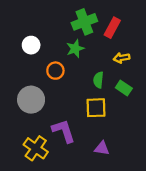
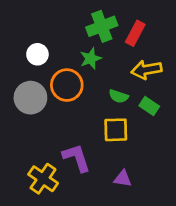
yellow arrow: (122, 58) -> (146, 70), size x1.5
orange circle: (55, 71) -> (67, 85), size x1.5
green semicircle: (98, 80) -> (119, 96), turned -77
gray circle: (31, 100) -> (30, 98), moved

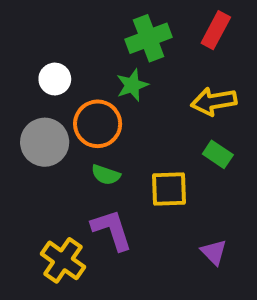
red rectangle: (135, 33) -> (216, 30), moved
green semicircle: (119, 96) -> (106, 175), moved
purple triangle: (123, 179) -> (214, 252), moved, turned 36

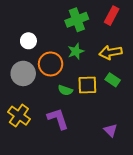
green star: (132, 85) -> (76, 51), moved
green semicircle: (106, 175) -> (65, 90), moved
yellow square: (169, 189) -> (87, 85), moved
yellow cross: (63, 260) -> (19, 116), moved

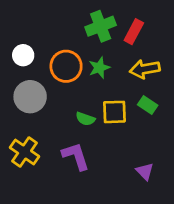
red rectangle: (112, 16) -> (134, 32), moved
white circle: (28, 41) -> (23, 55), moved
orange circle: (51, 64) -> (66, 66), moved

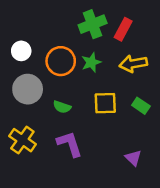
green rectangle: (148, 105) -> (141, 106), moved
green semicircle: (85, 119) -> (62, 107), moved

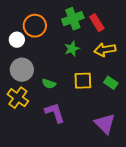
red rectangle: (123, 29) -> (97, 23), turned -60
orange circle: (61, 61) -> (35, 26), moved
yellow cross: (22, 140) -> (18, 98), moved
purple triangle: (133, 158) -> (105, 124), size x1.6

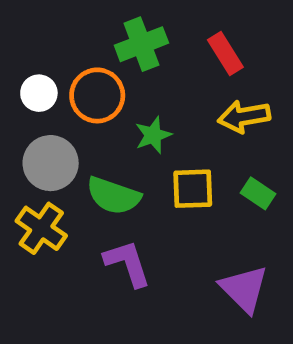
green cross: (73, 19) -> (141, 44), moved
orange circle: (35, 26) -> (97, 95), moved
green star: (72, 49) -> (153, 135), moved
green semicircle: (49, 84) -> (113, 196), size x1.6

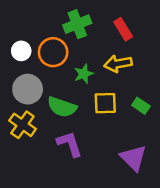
yellow arrow: (244, 116) -> (118, 64), moved

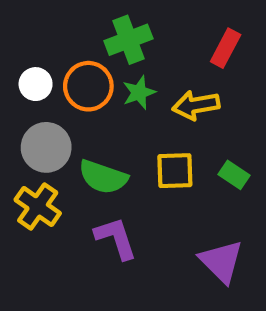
red rectangle: (123, 29) -> (226, 48), moved, turned 60
green star: (84, 74) -> (139, 93), moved

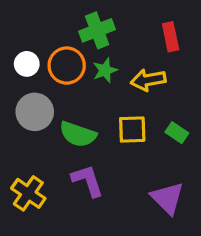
red rectangle: (226, 48) -> (171, 37), turned -40
yellow cross: (38, 206) -> (28, 193), moved

